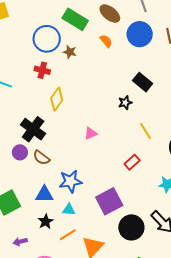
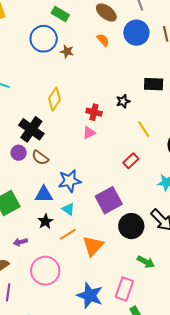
green rectangle: (75, 19) -> (60, 14), moved, size x0.7
red cross: (42, 70) -> (94, 112), moved
black rectangle: (143, 82) -> (154, 84), moved, turned -36
cyan triangle: (69, 210) -> (68, 209), turned 32

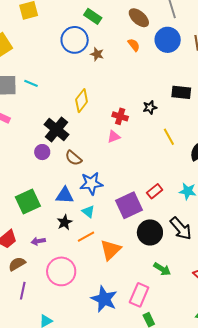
brown semicircle: (40, 158) -> (73, 158), moved
red rectangle: (131, 161) -> (155, 191), moved

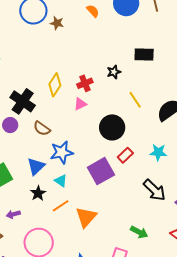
yellow diamond: (82, 101) -> (55, 85), moved
red cross: (120, 116) -> (85, 83), turned -35
blue triangle: (65, 195) -> (36, 166), turned -42
black circle: (150, 232) -> (112, 127), moved

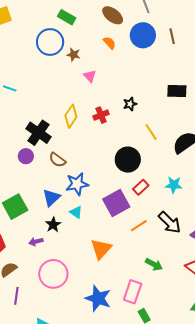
black rectangle: (144, 54) -> (177, 91), moved
pink triangle: (80, 104) -> (90, 76), moved, turned -48
orange line: (61, 206) -> (139, 226), moved
purple arrow: (13, 214) -> (36, 242), moved

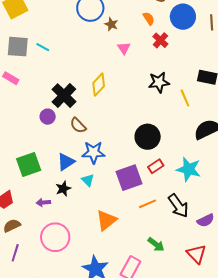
black star: (130, 104) -> (159, 82), size x1.5
red cross: (101, 115) -> (160, 40), moved, turned -35
yellow line: (151, 132) -> (185, 98), moved
cyan star: (174, 185) -> (189, 169), size x1.4

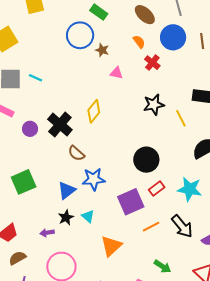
pink triangle: (124, 48) -> (116, 73), turned -40
purple circle: (48, 117) -> (30, 129), moved
green square: (29, 164) -> (24, 182), moved
cyan triangle: (88, 180) -> (88, 216), moved

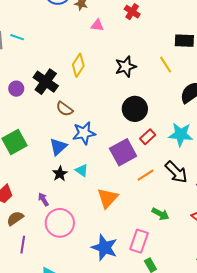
black star: (154, 105) -> (126, 67), moved
purple arrow: (47, 233) -> (43, 199), moved, turned 72

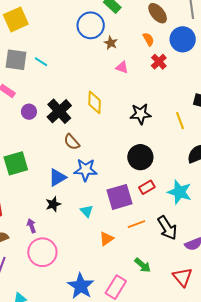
yellow diamond: (78, 65) -> (95, 102), turned -45
cyan triangle: (82, 170) -> (87, 211), moved
orange triangle: (108, 198) -> (106, 239), moved, size x0.7

